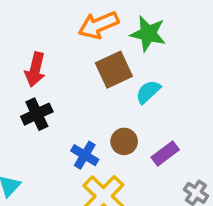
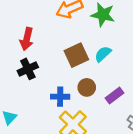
brown square: (114, 70) -> (76, 55), moved
blue cross: (85, 155) -> (60, 97), turned -30

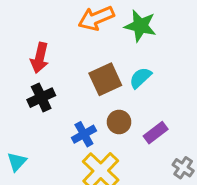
blue cross: (60, 97) -> (84, 134), turned -30

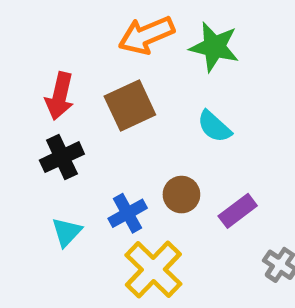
cyan semicircle: (140, 78) -> (214, 127), turned -95
brown square: (105, 79) -> (130, 105), moved
cyan triangle: (17, 162) -> (67, 232), moved

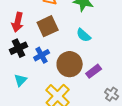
brown circle: (181, 195) -> (70, 64), size x1.6
blue cross: (128, 213) -> (42, 55), moved

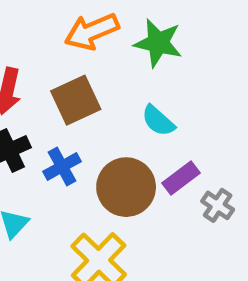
purple rectangle: (94, 71) -> (181, 178), moved
gray cross: (112, 94) -> (218, 205), moved

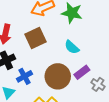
blue cross: (62, 166) -> (24, 76), moved

